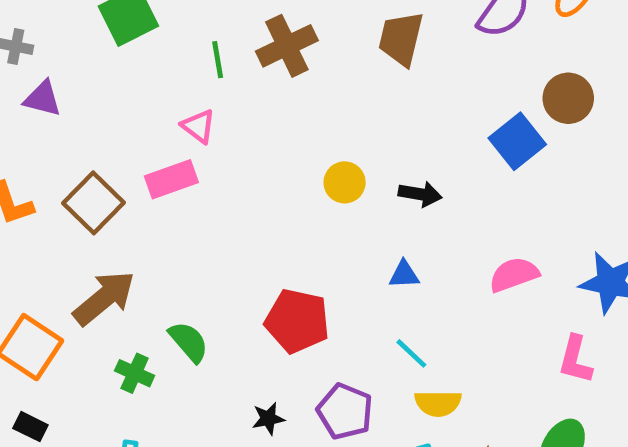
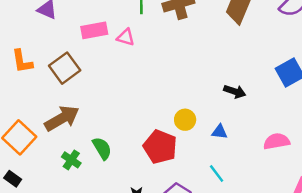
pink triangle: (198, 126) -> (126, 37), turned -30
pink rectangle: (171, 179) -> (94, 30), moved
yellow circle: (345, 182) -> (185, 120), moved

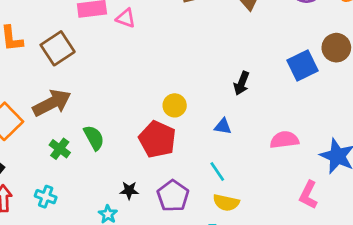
black arrow: (235, 91) -> (242, 83), turned 90
yellow circle: (185, 120) -> (175, 105), moved

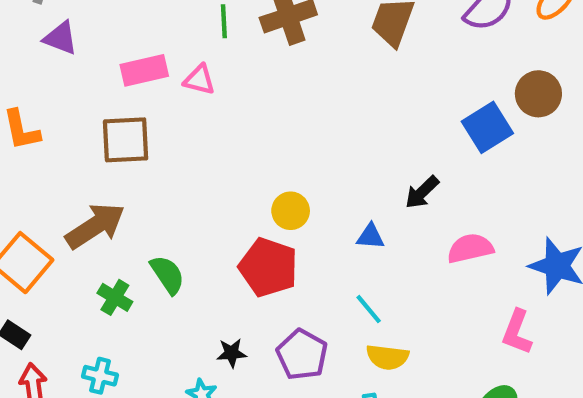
brown square: (58, 48) -> (126, 140), moved, turned 36
black arrow: (242, 83) -> (422, 192), moved, turned 30

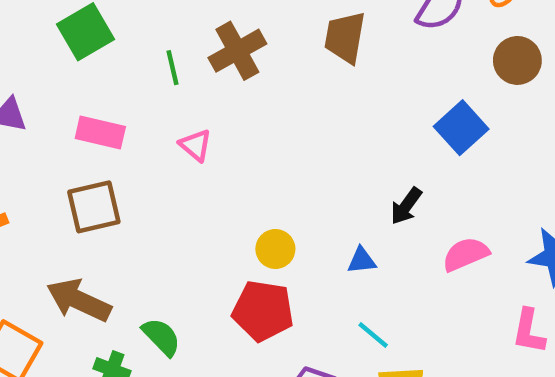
pink rectangle: (144, 70) -> (100, 132), turned 36
pink triangle: (199, 80) -> (196, 145), moved, turned 36
brown circle: (538, 94) -> (517, 60), moved
brown arrow: (95, 226) -> (79, 300), turned -112

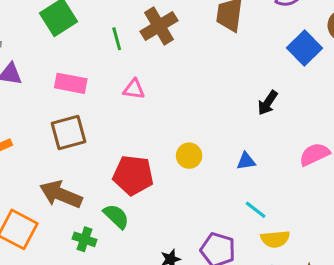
blue square: (461, 128) -> (305, 48), moved
pink triangle: (196, 145) -> (134, 89), turned -30
black arrow: (406, 206) -> (268, 103), moved
red pentagon: (263, 311) -> (133, 175), moved

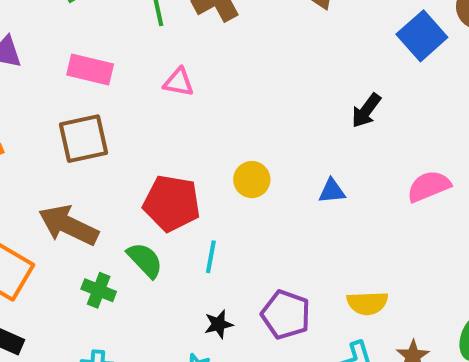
cyan line: (256, 210) -> (211, 257), moved, turned 60

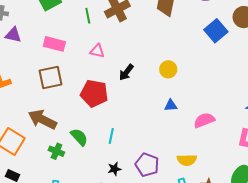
black arrow: (366, 111) -> (126, 72), moved
yellow circle: (252, 180) -> (168, 69), moved
pink semicircle: (429, 186) -> (204, 120), moved
red pentagon: (172, 203) -> (94, 93), moved

